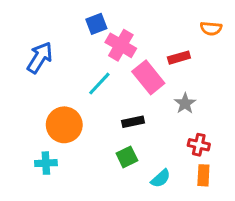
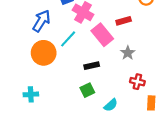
blue arrow: (40, 58) -> (41, 21), moved
orange circle: (64, 125) -> (44, 53), moved
orange rectangle: (203, 175) -> (151, 103), moved

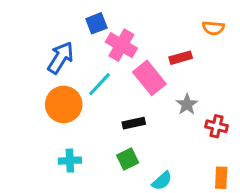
red cross: (137, 82) -> (216, 126), moved
cyan cross: (31, 94) -> (70, 161), moved

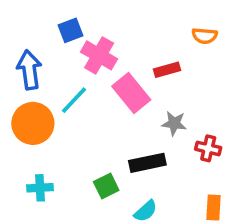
blue arrow: (61, 58) -> (29, 70), turned -40
gray star: (187, 104) -> (174, 123), turned -30
black rectangle: (134, 123) -> (147, 163), moved, size x1.4

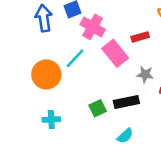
blue arrow: (29, 70) -> (44, 18), moved
green square: (106, 186) -> (98, 108), moved

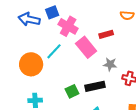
blue arrow: (44, 18) -> (29, 19), turned -70

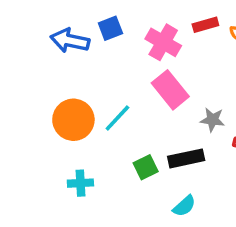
pink cross: (68, 26) -> (163, 42), moved
red rectangle: (106, 34) -> (205, 25), moved
cyan line: (54, 51) -> (117, 118), moved

